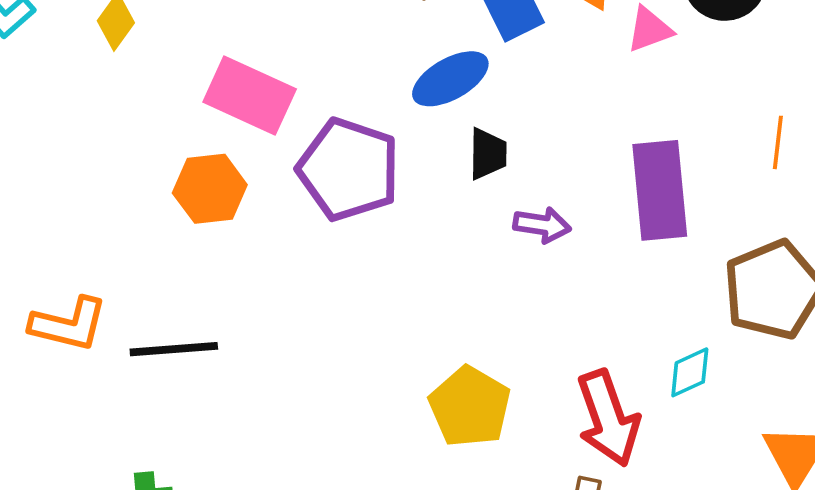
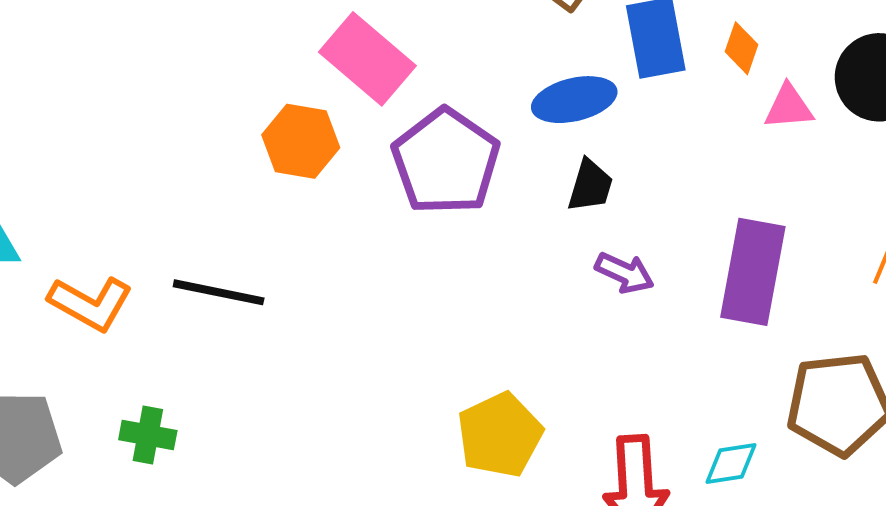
orange L-shape: (69, 324) -> (91, 303), moved

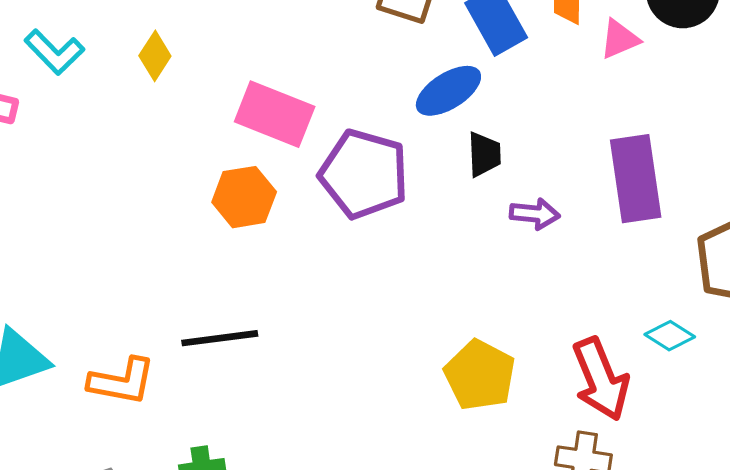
cyan diamond: (731, 463) -> (670, 336), turned 60

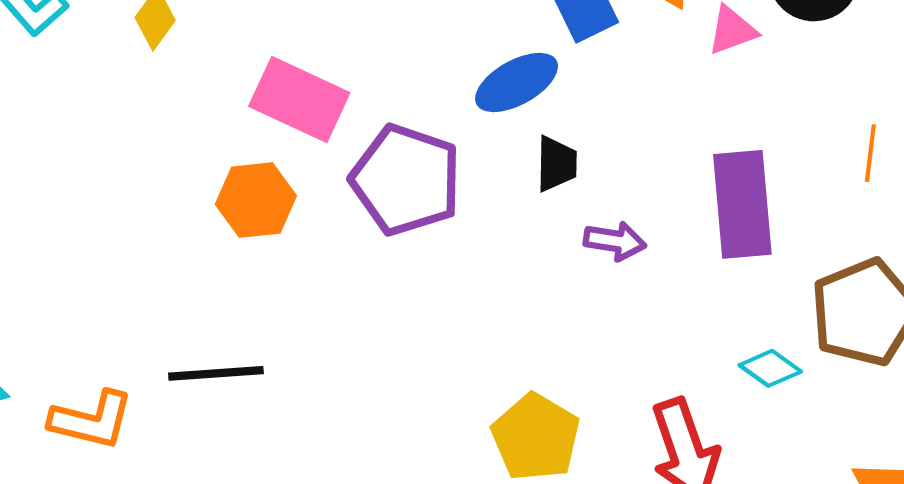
cyan diamond: (670, 336) -> (770, 368), moved

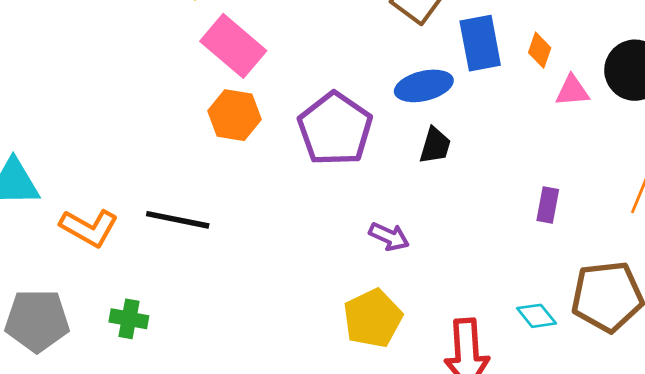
pink rectangle: (299, 99) -> (233, 46), moved
purple rectangle: (742, 204) -> (548, 205), size x0.5
purple arrow: (615, 241) -> (389, 237), moved

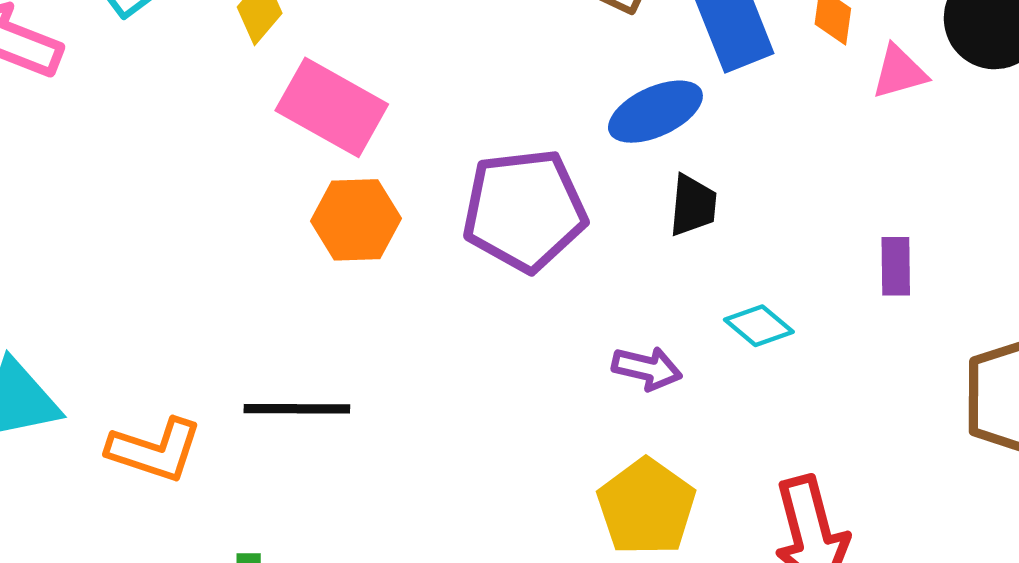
purple pentagon: (335, 129) -> (524, 210), turned -30
cyan diamond: (536, 316) -> (759, 326), moved

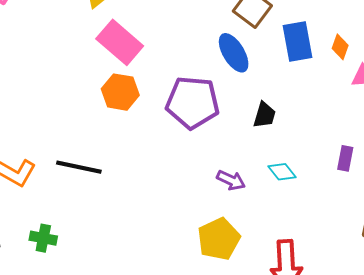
blue ellipse: (655, 112) -> (234, 53), moved, turned 72

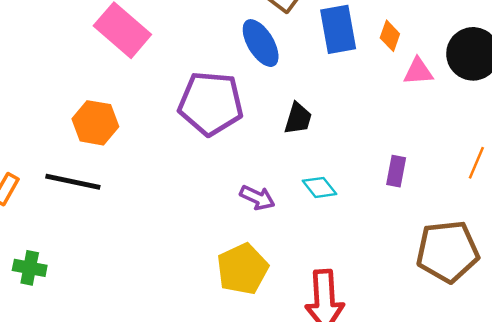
orange hexagon: (120, 92) -> (95, 123), moved

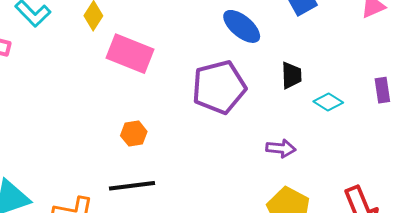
orange hexagon: (95, 123) -> (134, 134), size x0.7
cyan diamond: (319, 187) -> (328, 102), moved

